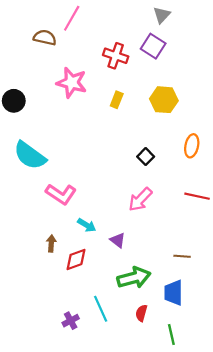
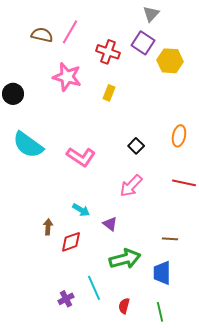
pink line: (72, 18) -> (70, 32), moved
yellow hexagon: (164, 100) -> (170, 61), moved
pink L-shape: (61, 194) -> (81, 157), moved
red semicircle: (141, 313) -> (124, 306), moved

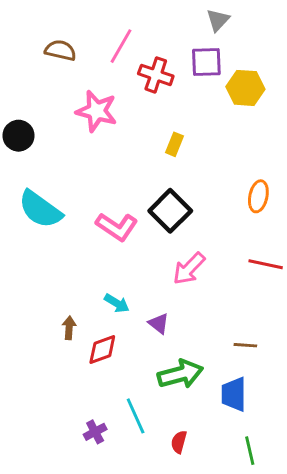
pink line: (70, 32) -> (121, 46), moved
purple square: (143, 43) -> (206, 62), turned -35
yellow rectangle: (109, 93) -> (175, 144), moved
black square: (136, 146) -> (170, 211), moved, size x1.8
green line: (160, 312) -> (250, 451), moved

